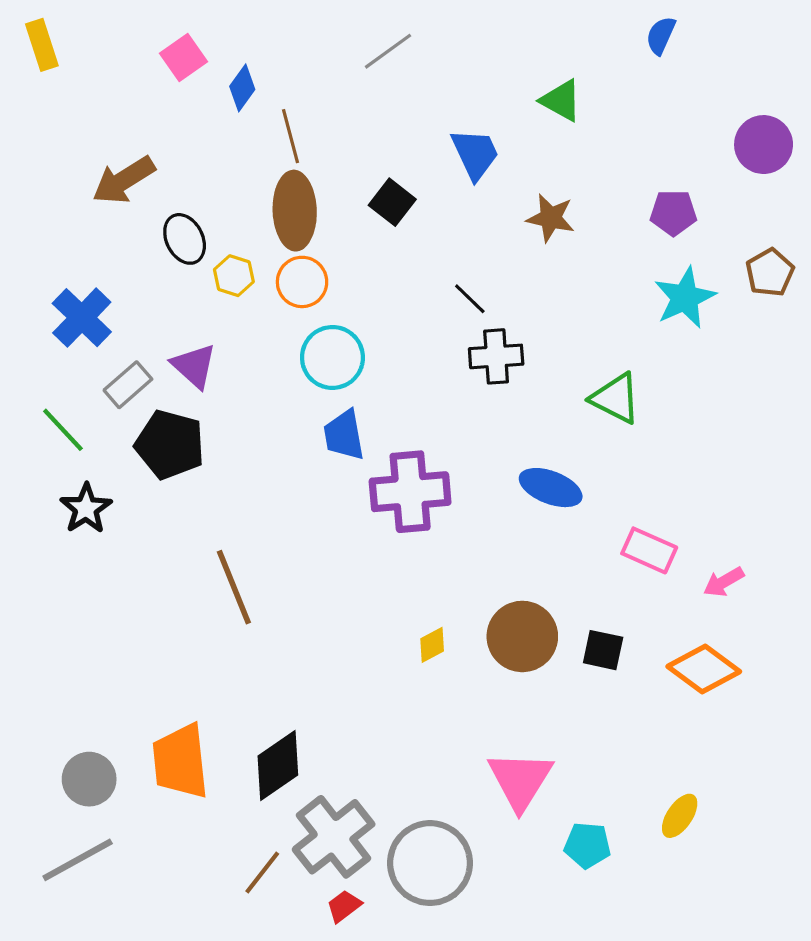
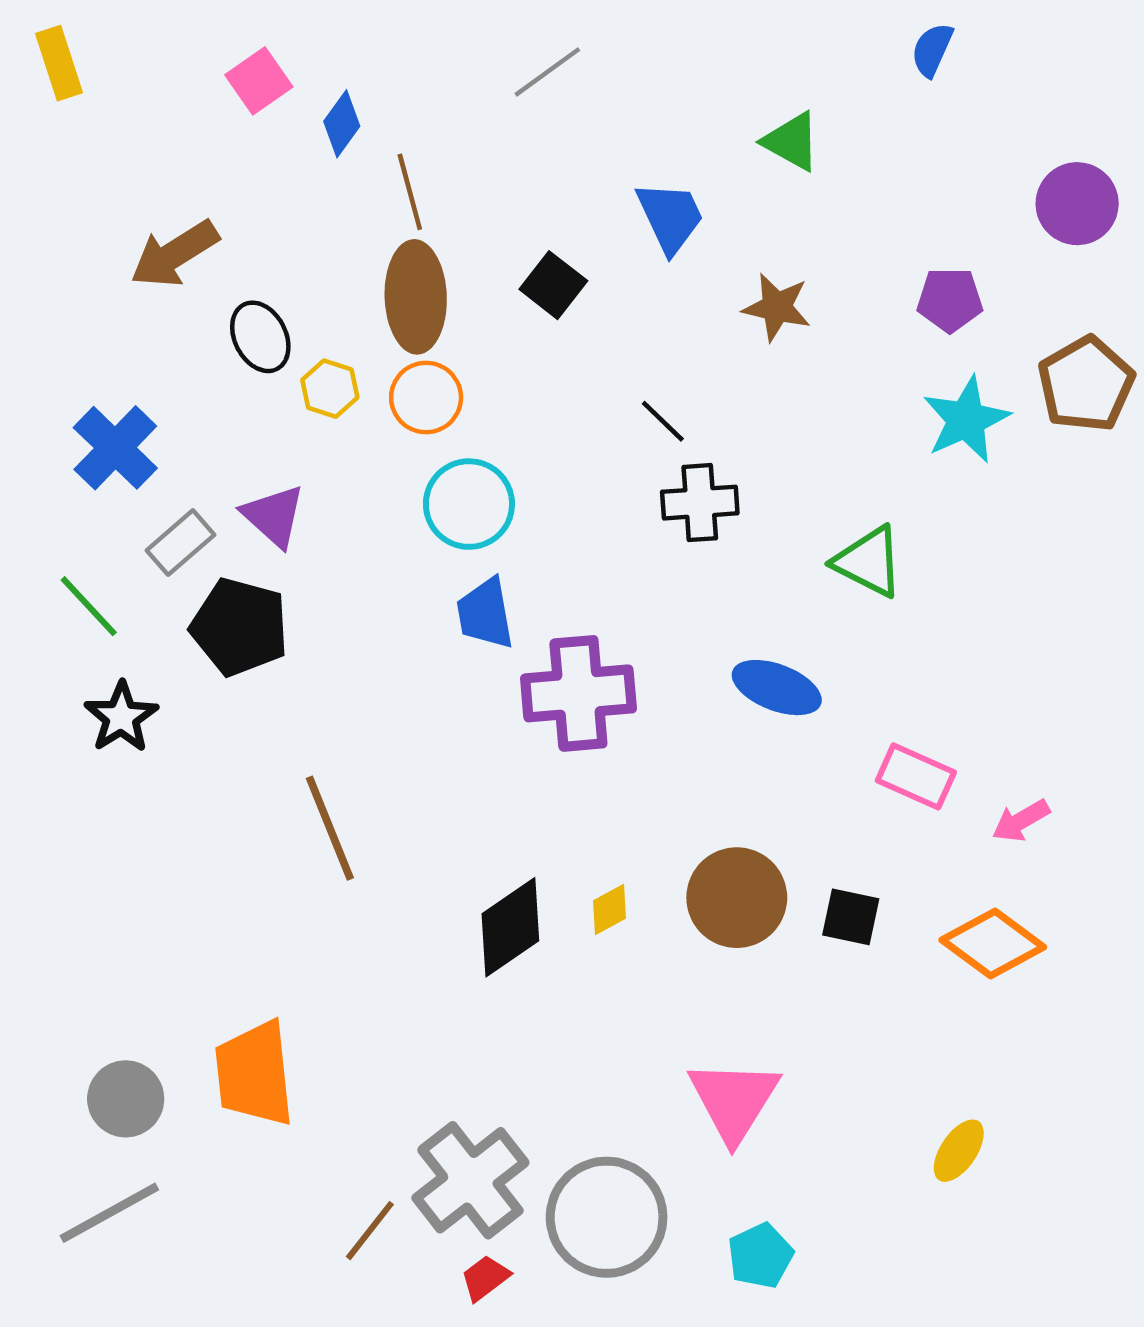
brown pentagon: (770, 272) -> (1086, 384), size x1.4
black diamond: (278, 765) -> (510, 927), moved
cyan pentagon: (587, 845) -> (760, 1256), moved, turned -30

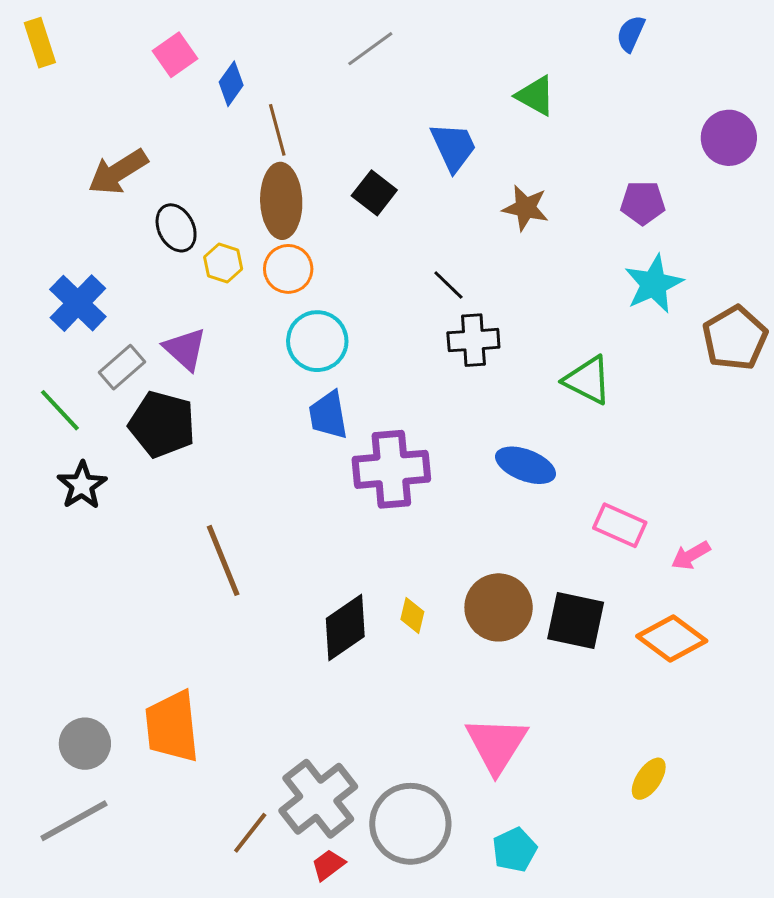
brown pentagon: (1086, 384) -> (735, 338), moved
yellow diamond: (610, 909) -> (412, 615), turned -48
black square: (851, 917) -> (576, 620), size x1.5

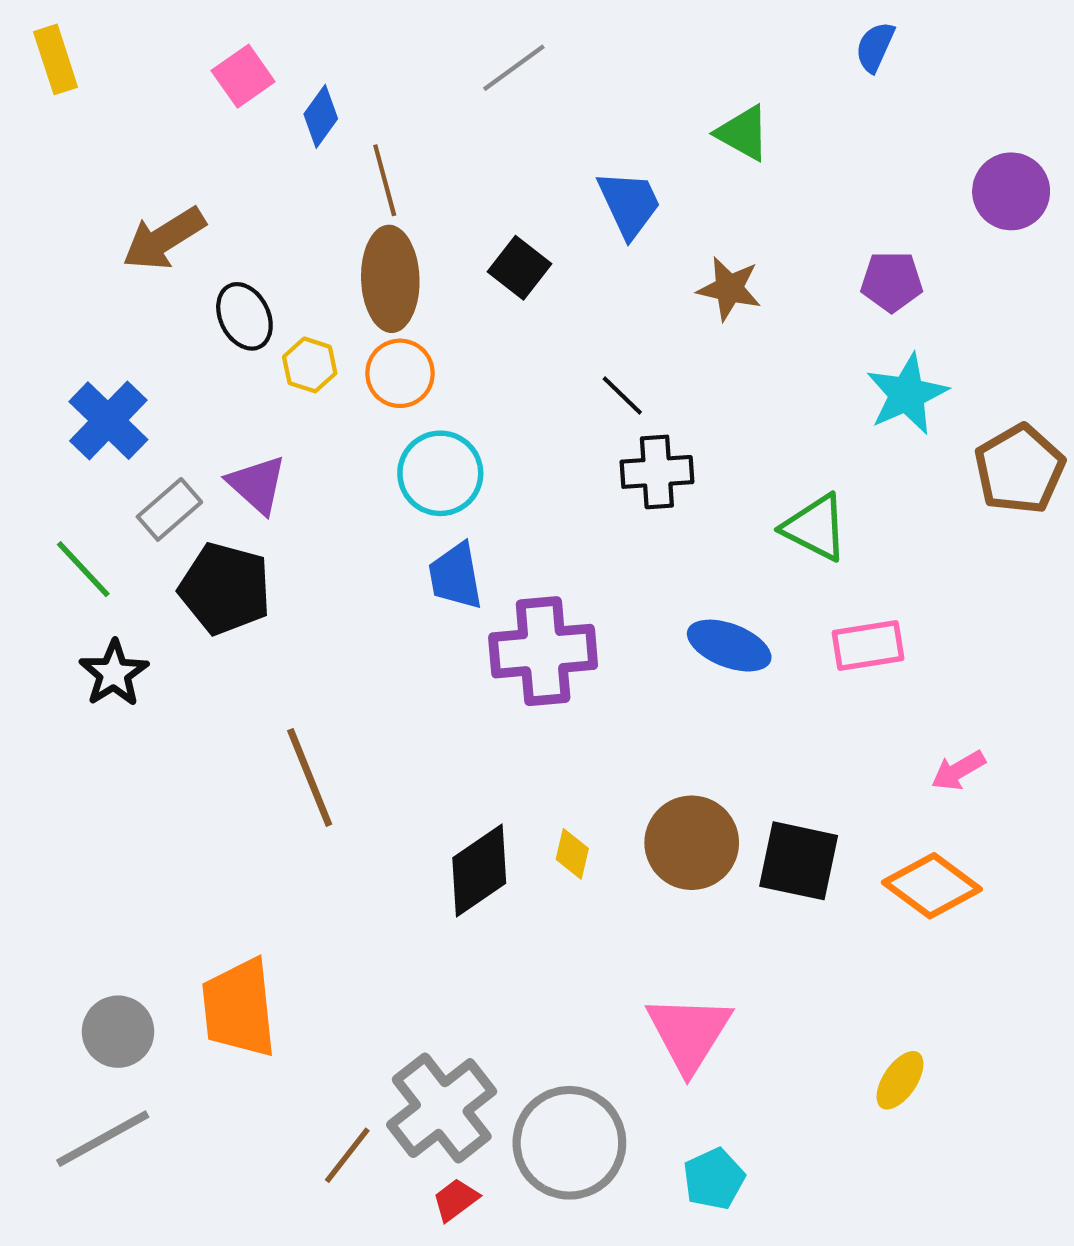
pink rectangle: (620, 525) -> (868, 646), moved, turned -33

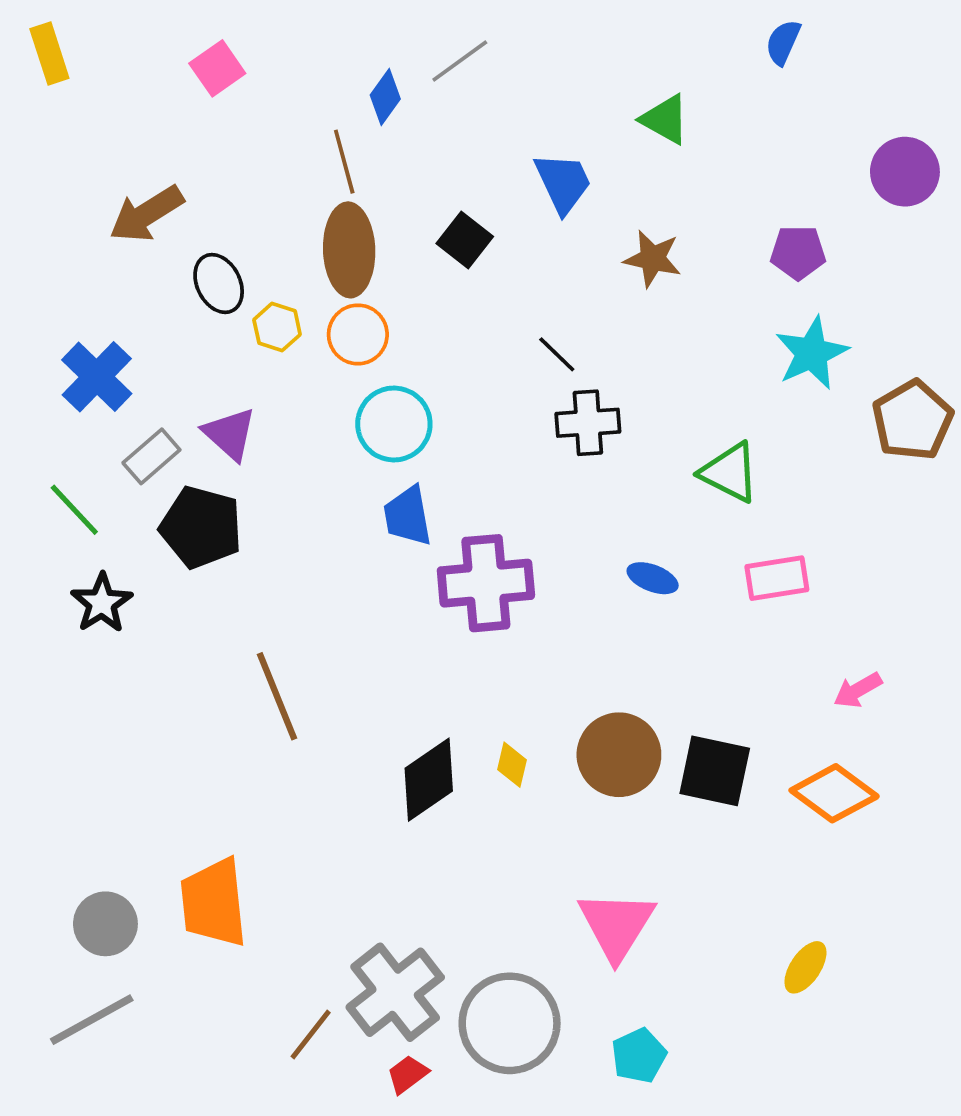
blue diamond: (321, 116) -> (385, 97), moved
blue ellipse: (729, 646) -> (653, 578), size x0.7

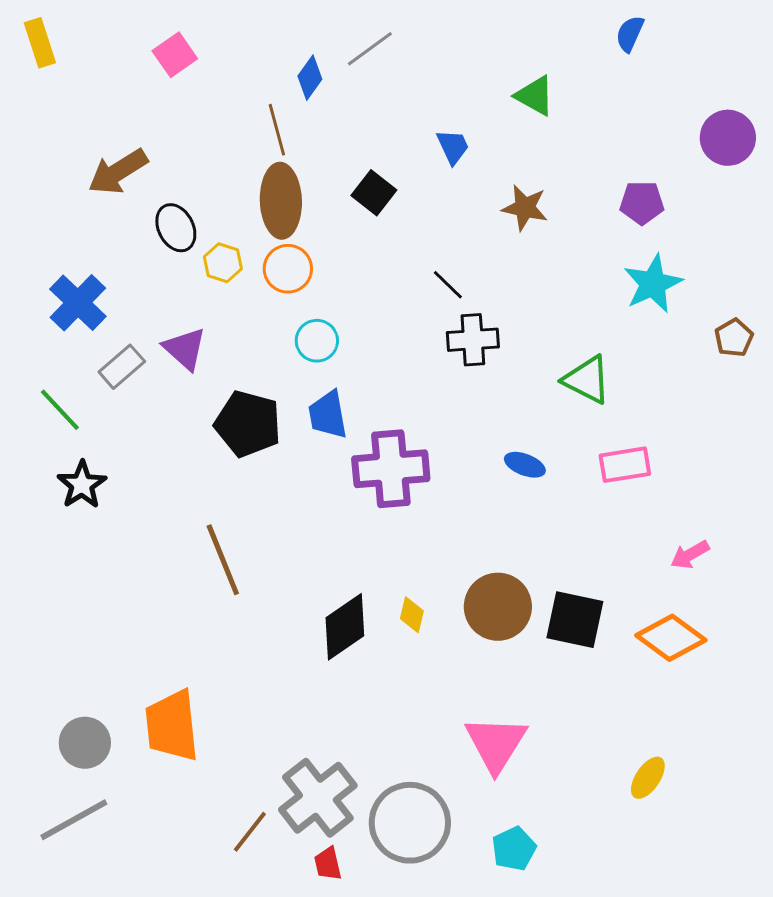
blue trapezoid: (563, 183) -> (453, 147), size x0.7
brown pentagon: (912, 420) -> (734, 338), size x0.6
cyan circle: (394, 424) -> (317, 341), size x0.7
black pentagon: (201, 527) -> (248, 424), moved
red trapezoid: (408, 1074) -> (328, 864), turned -66

